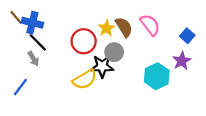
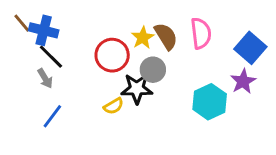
pink semicircle: (150, 25) -> (201, 33), turned 30
blue square: (187, 36) -> (250, 48), size x1.5
yellow semicircle: (85, 79) -> (114, 106), size x0.6
blue line: (20, 87) -> (52, 116), moved

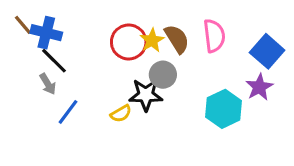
red circle: (112, 55) -> (129, 42), moved
blue line: (52, 116) -> (68, 112), moved

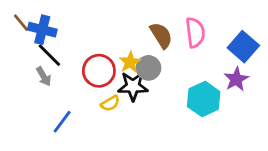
yellow star: (152, 40) -> (130, 62), moved
red circle: (129, 42) -> (99, 71), moved
blue line: (68, 112) -> (62, 122), moved

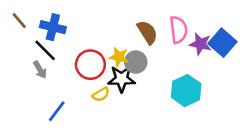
blue cross: (42, 30) -> (53, 27), moved
yellow star: (130, 62) -> (119, 57), turned -30
purple star: (236, 79) -> (200, 44), moved, turned -30

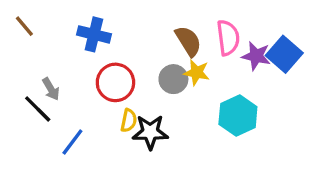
blue cross: (53, 27) -> (94, 34), moved
black line: (45, 50) -> (38, 109), moved
yellow star: (119, 57) -> (197, 72), moved
black star: (121, 79) -> (150, 132), moved
yellow semicircle: (101, 94) -> (129, 120), turned -48

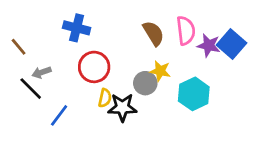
brown line: (24, 26) -> (19, 47), moved
yellow star: (197, 72) -> (160, 71), moved
gray circle: (173, 79) -> (145, 83), moved
gray arrow: (51, 89) -> (41, 72), turned 102

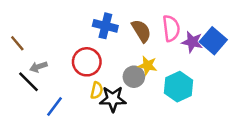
blue cross: (77, 28) -> (105, 26), moved

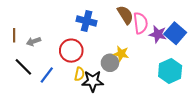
brown semicircle: (141, 31) -> (125, 15), moved
brown line: (17, 43) -> (14, 35), turned 40
gray arrow: (38, 67) -> (34, 41), moved
cyan hexagon: (179, 87) -> (170, 71), moved
blue line: (55, 106) -> (47, 75), moved

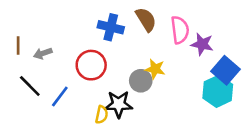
brown semicircle: (125, 15) -> (146, 19), moved
blue square: (175, 33) -> (226, 70), moved
yellow semicircle: (79, 74) -> (102, 115), moved

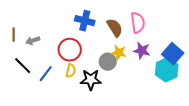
brown semicircle: (146, 19) -> (115, 28), moved
purple star: (202, 44) -> (142, 51), moved
yellow semicircle: (102, 115) -> (71, 71), moved

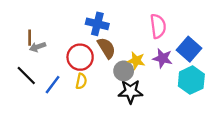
brown semicircle: (115, 28) -> (106, 48), moved
brown line: (14, 35) -> (30, 38), moved
blue square: (173, 54) -> (189, 49), moved
black star: (91, 80) -> (131, 92), moved

